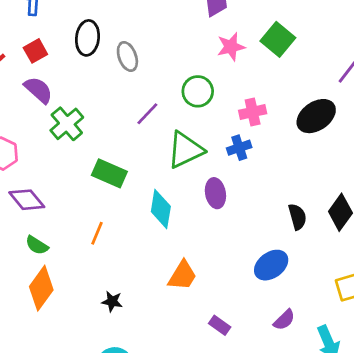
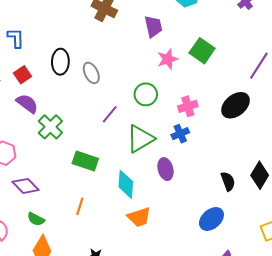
orange trapezoid: (182, 276) -> (139, 217), moved, turned 45

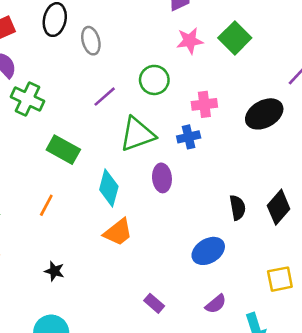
green cross: (50, 127) -> (27, 99), turned -30
orange trapezoid: (139, 217) -> (118, 232), turned -30

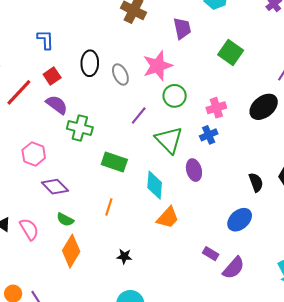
pink star: (190, 41) -> (158, 66), moved, size x1.4
green triangle: (137, 134) -> (169, 140), turned -44
purple rectangle: (154, 303) -> (211, 254), moved
purple semicircle: (216, 304) -> (234, 268), moved, size x1.4

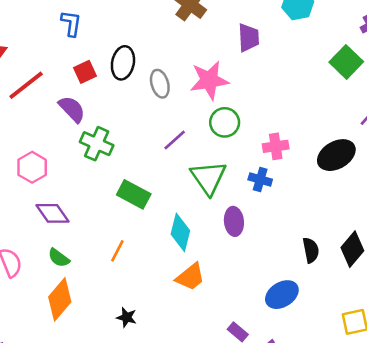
green square: (231, 53) -> (346, 62), moved
red square: (52, 76) -> (85, 72), moved
blue cross: (209, 135) -> (260, 180), turned 30

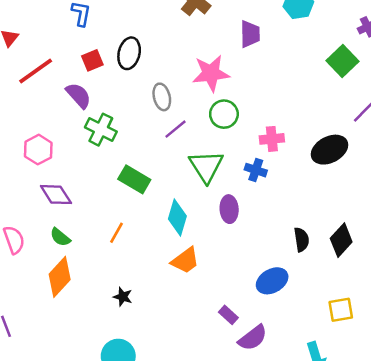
gray ellipse: (160, 84) -> (162, 97), moved

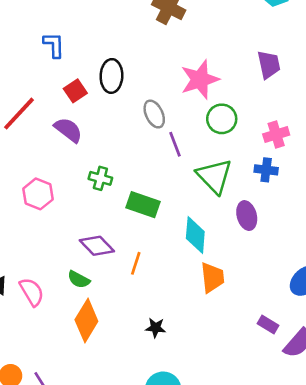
purple trapezoid: (250, 34) -> (269, 65), moved
purple line: (176, 129) -> (175, 144), turned -60
green cross: (101, 130) -> (100, 178), moved, size x0.7
purple diamond: (56, 195) -> (97, 246), moved
orange trapezoid: (185, 260) -> (212, 277), turned -48

